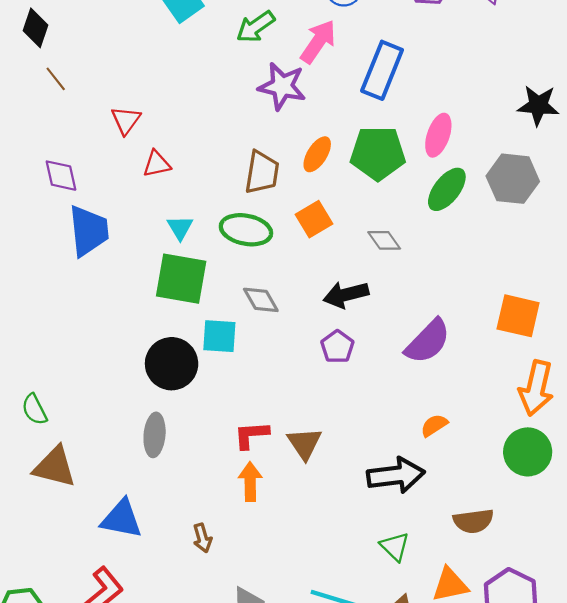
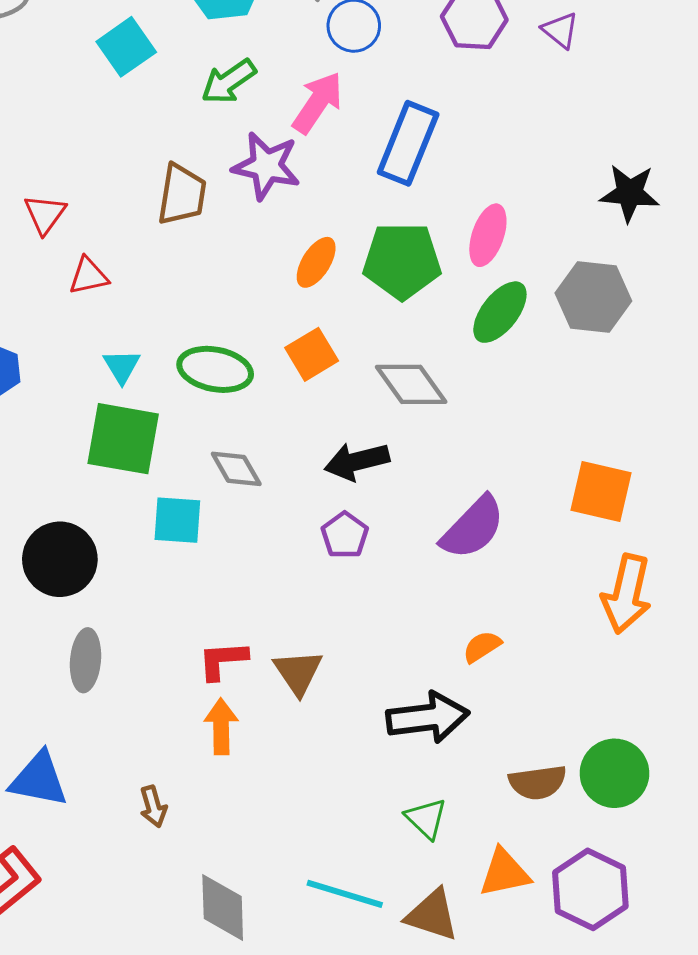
brown trapezoid: (262, 172) -> (182, 195), moved
gray diamond: (384, 240) -> (411, 384), size x1.5
black circle: (172, 364) -> (60, 559), moved
green circle: (528, 452) -> (615, 773), moved

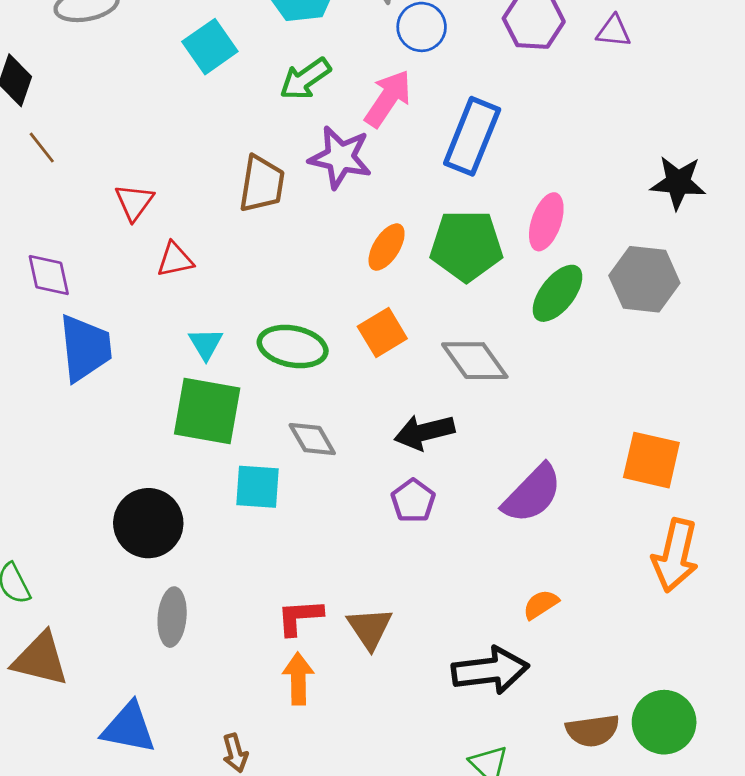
purple triangle: (560, 30) -> (614, 31), turned -33

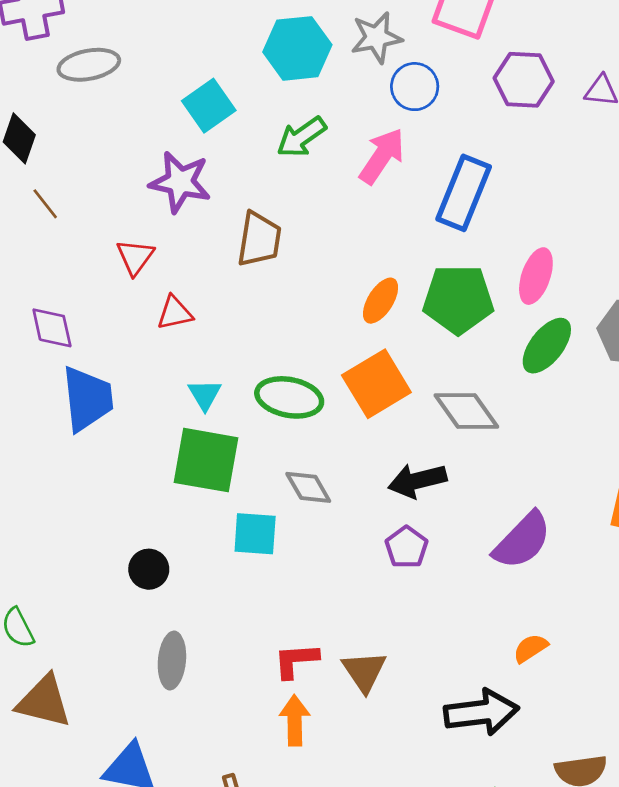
purple star: (340, 157) -> (180, 182), moved
orange square: (382, 333) -> (376, 384), size x1.4
black circle: (148, 523) -> (149, 569), size x0.6

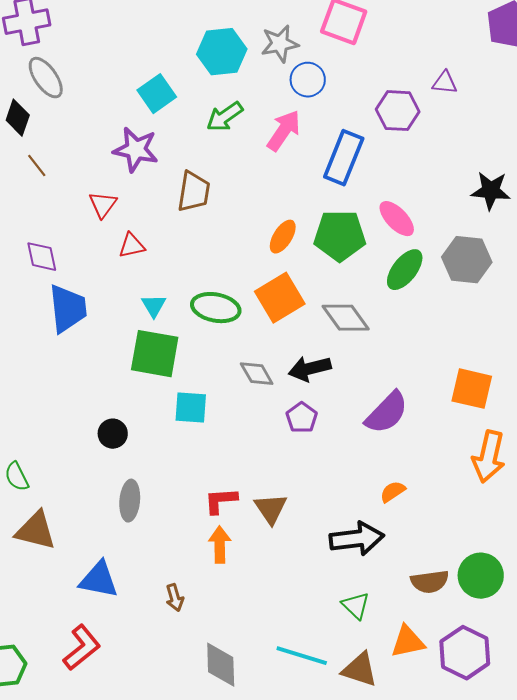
gray ellipse: (89, 65) -> (46, 78), moved, turned 66
purple hexagon: (524, 80) -> (398, 111), moved
pink ellipse: (536, 276) -> (397, 219), turned -63
gray diamond: (308, 487) -> (257, 374), moved

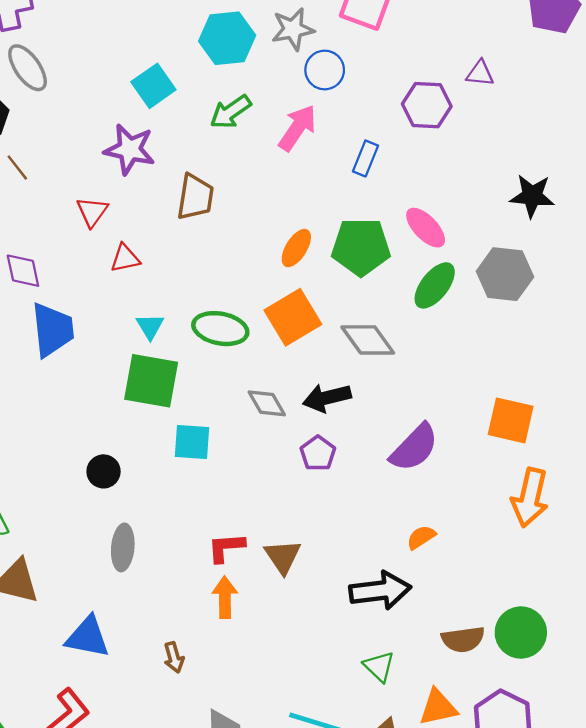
blue rectangle: (344, 158) -> (365, 158), size x0.6

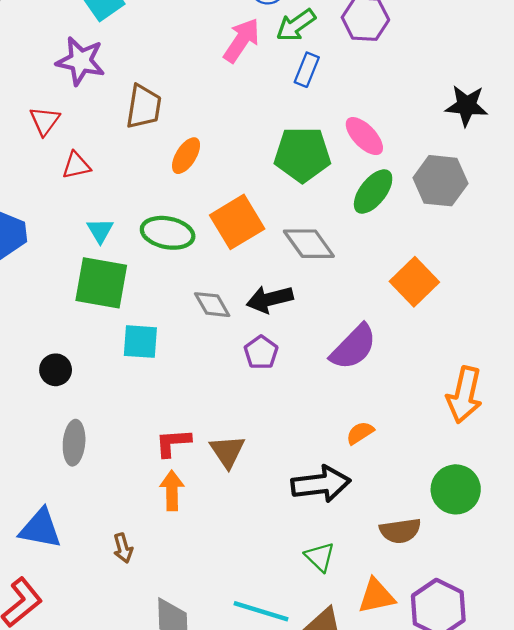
green arrow: (231, 112) -> (296, 25), moved
orange ellipse: (296, 248) -> (186, 156), moved
orange square: (511, 420) -> (414, 282), moved, turned 33
green circle: (521, 632) -> (456, 489), moved

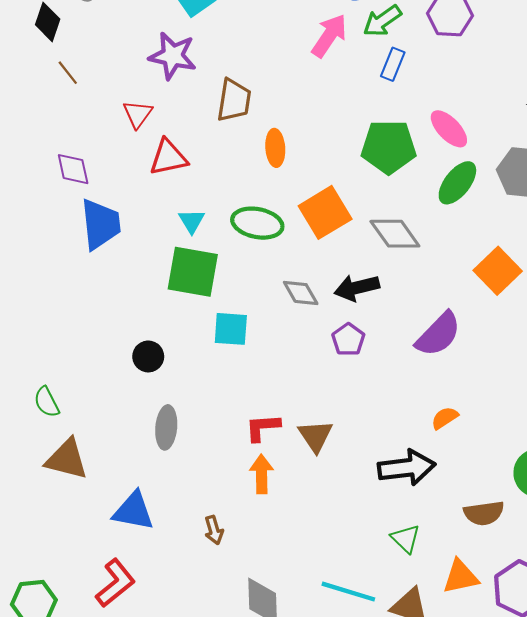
orange ellipse: (186, 156) -> (275, 148), turned -36
red triangle: (76, 165) -> (168, 157), size x1.4

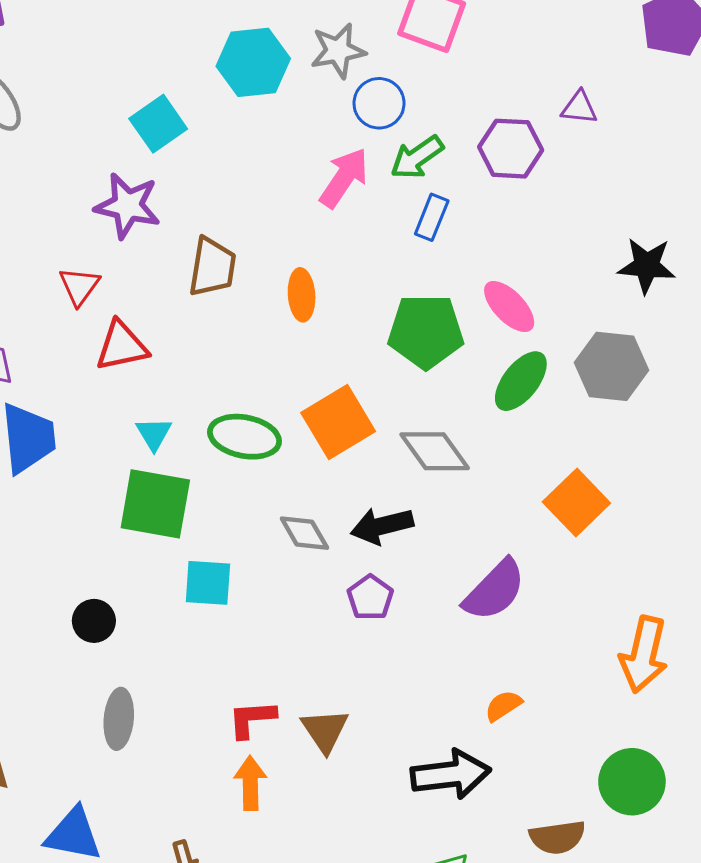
orange ellipse: (275, 148) -> (302, 295), moved

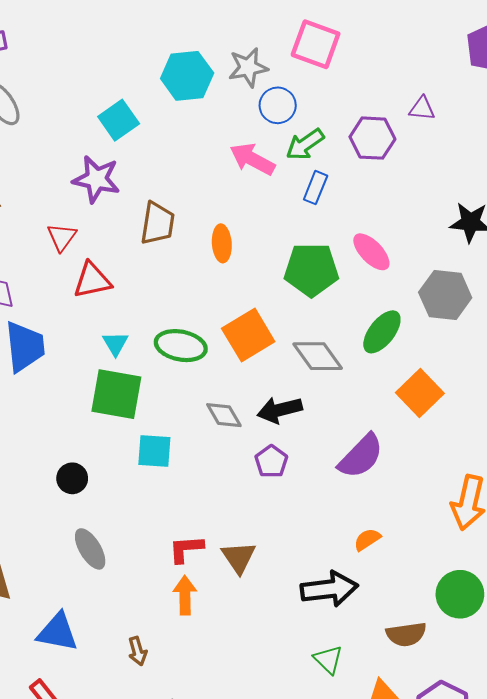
pink arrow: (344, 178) -> (252, 159), turned -96
green ellipse: (521, 381) -> (382, 332), moved
gray ellipse: (119, 719) -> (90, 549), turned -36

